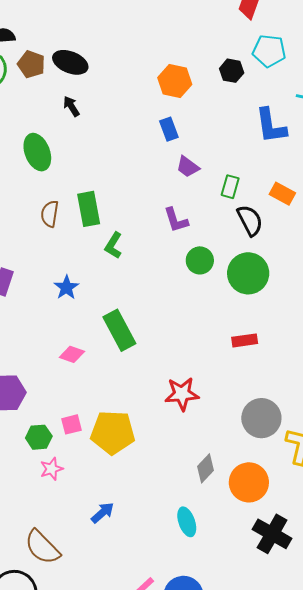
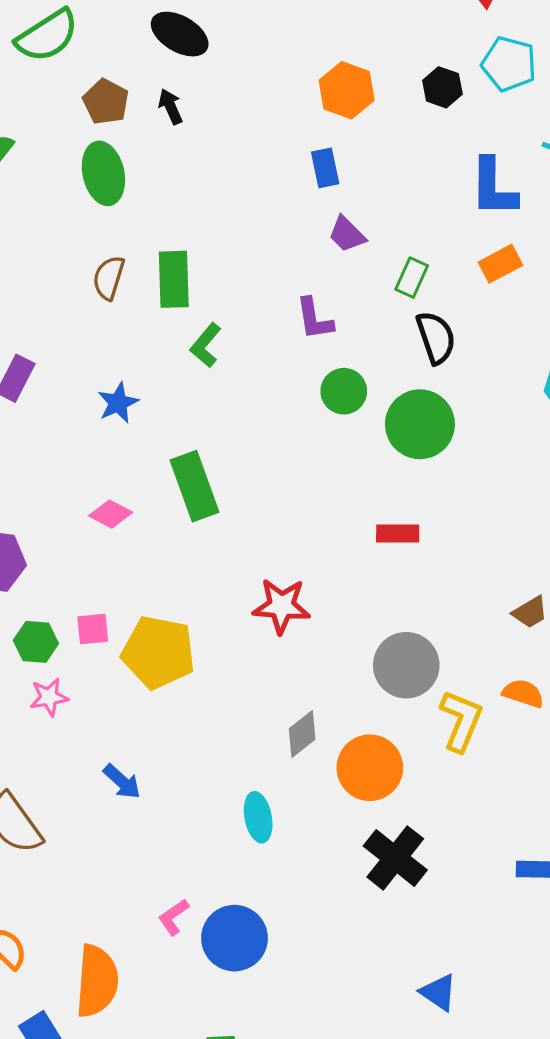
brown pentagon: (31, 64) -> (106, 102), moved
orange rectangle: (282, 194) -> (500, 264), moved, turned -65
blue arrow: (103, 513) -> (122, 782), turned 75

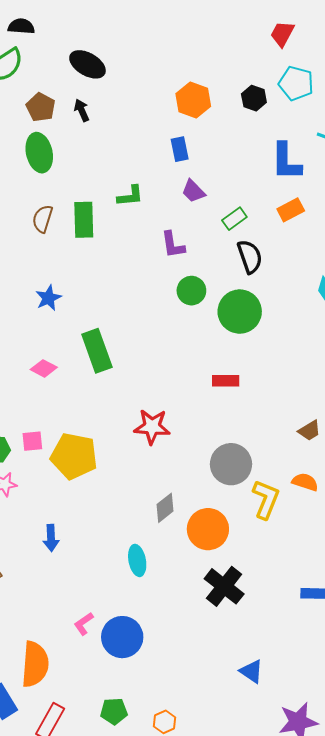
green rectangle: (412, 278) -> (234, 219), turned 30
green L-shape: (206, 345) -> (130, 196), moved, turned -136
blue arrow: (122, 782) -> (51, 538), turned 45

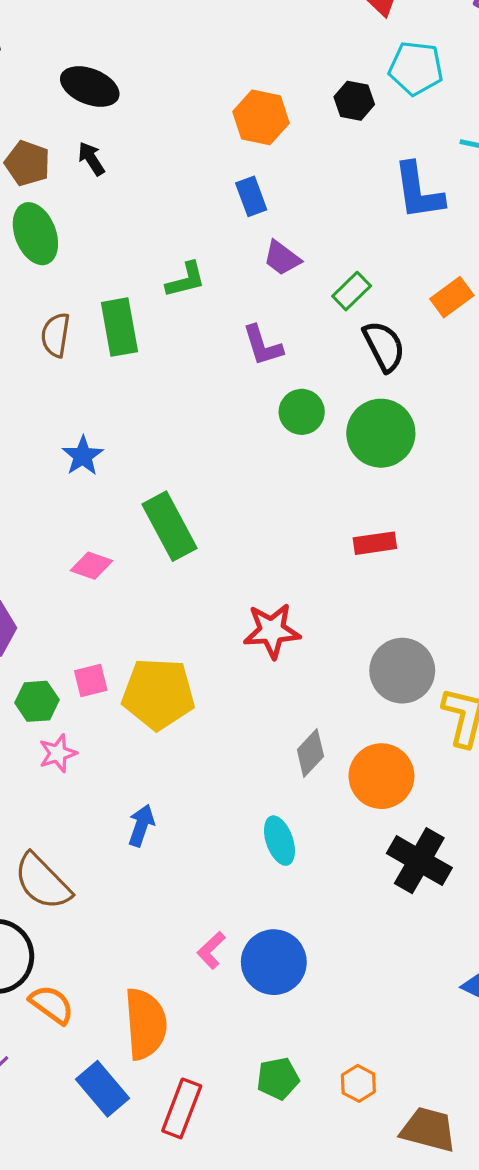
orange rectangle: (291, 210) -> (452, 297), moved
blue arrow: (51, 538) -> (141, 825), turned -150

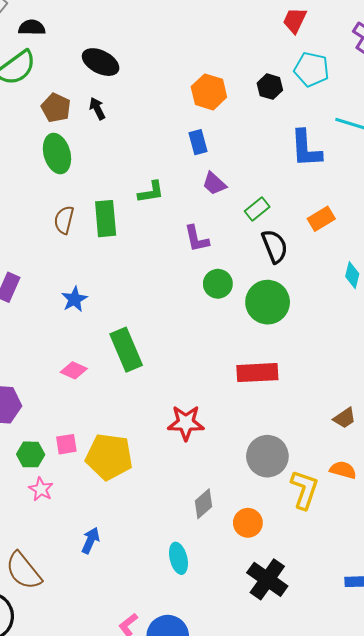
red rectangle: (375, 543) -> (257, 373), size x1.5
pink star: (58, 753) -> (41, 489), turned -30
orange circle: (381, 776) -> (248, 523), size x0.7

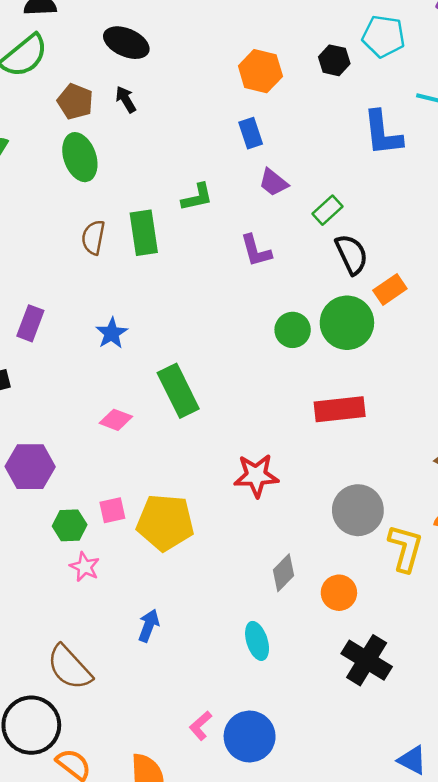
orange rectangle: (321, 219) -> (390, 290), moved
green circle: (218, 284) -> (293, 330), moved

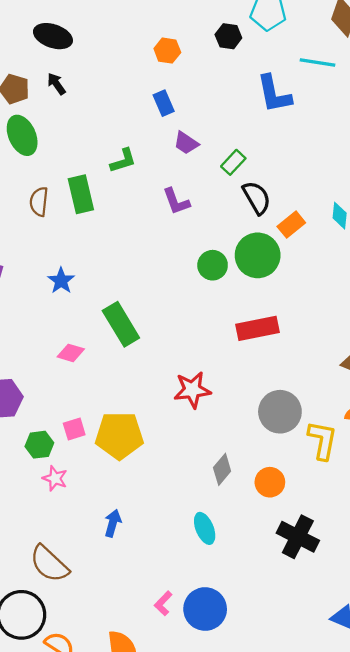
orange hexagon: (260, 71) -> (167, 51), size x0.7

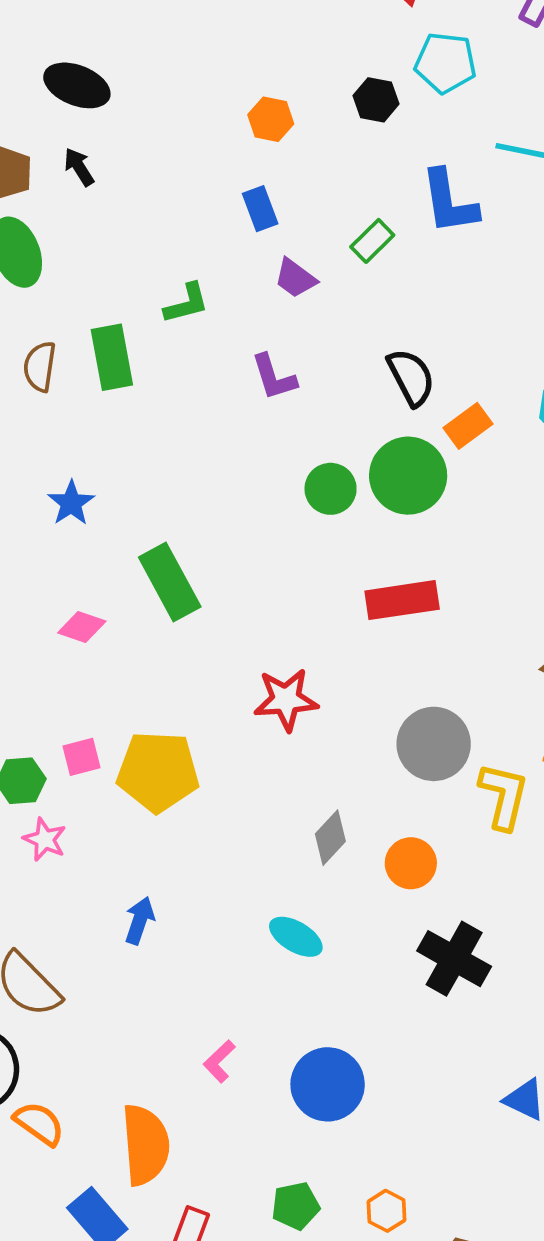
green rectangle: (233, 162) -> (372, 241), moved
cyan ellipse: (205, 528) -> (296, 937), turned -40
blue circle: (205, 609) -> (328, 1084), moved

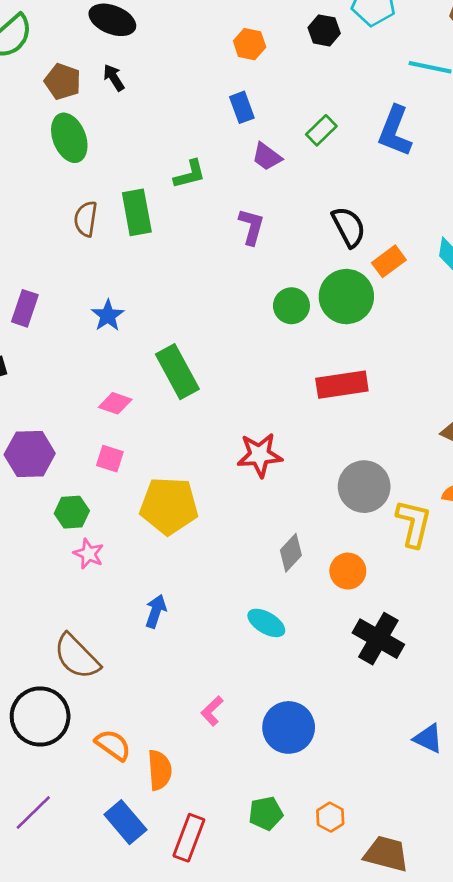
blue L-shape: (449, 202) -> (395, 131), moved, turned 30
purple L-shape: (274, 377) -> (251, 227), turned -147
pink square: (82, 757) -> (110, 459), moved, turned 32
orange semicircle: (39, 1123) -> (113, 745), moved
orange semicircle: (145, 1145) -> (160, 770), size x0.7

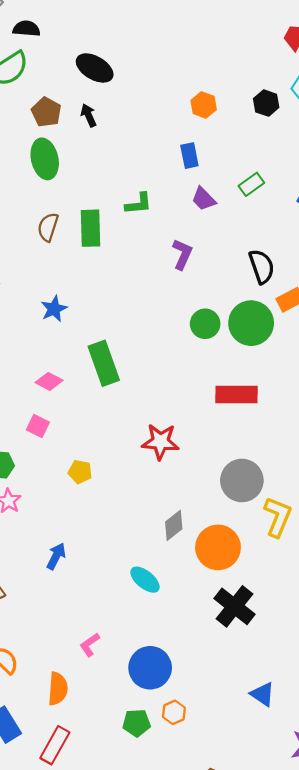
yellow pentagon: (169, 506) -> (80, 472), size x0.5
orange circle: (348, 571) -> (218, 547), size x1.5
orange semicircle: (160, 770) -> (58, 689), moved
green pentagon: (266, 813) -> (136, 723), moved
orange hexagon: (330, 817) -> (174, 712), moved

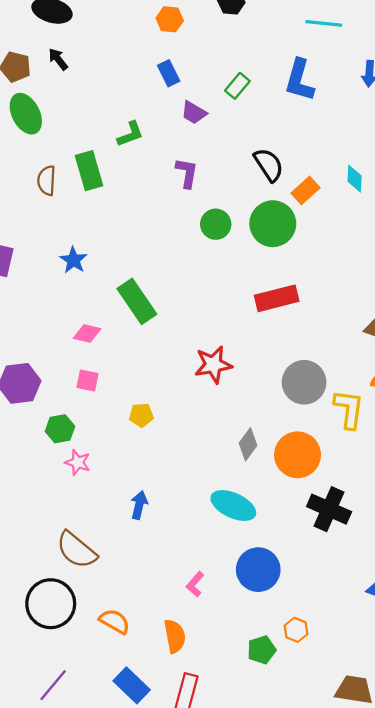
green circle: (205, 324) -> (216, 224), moved
cyan ellipse: (145, 580) -> (233, 506), size x1.4
blue circle: (150, 668) -> (258, 570), moved

